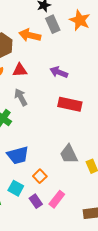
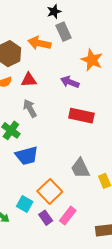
orange star: (80, 20) -> (92, 60), moved
blue trapezoid: (18, 155) -> (27, 156), moved
orange square: (40, 176) -> (50, 191), size x1.6

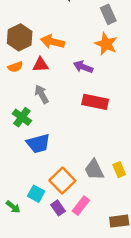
gray rectangle: (64, 32) -> (108, 14), moved
orange arrow: (39, 43) -> (52, 42), moved
gray trapezoid: (80, 168) -> (94, 170), moved

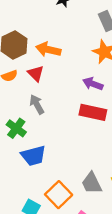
red triangle: (40, 65) -> (36, 74), turned 49
purple arrow: (83, 67) -> (93, 84), moved

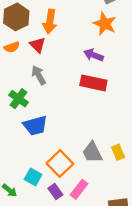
orange arrow: (48, 50) -> (50, 21), turned -95

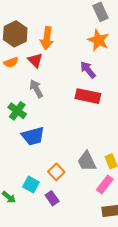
purple arrow: (93, 55) -> (88, 70), turned 30
orange square: (60, 164) -> (56, 172), size x0.7
pink rectangle: (79, 189) -> (105, 185), moved

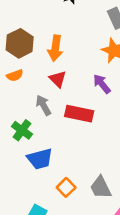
red triangle: (35, 60) -> (58, 79), moved
red rectangle: (88, 96) -> (79, 114), moved
orange square: (56, 172) -> (66, 187), moved

